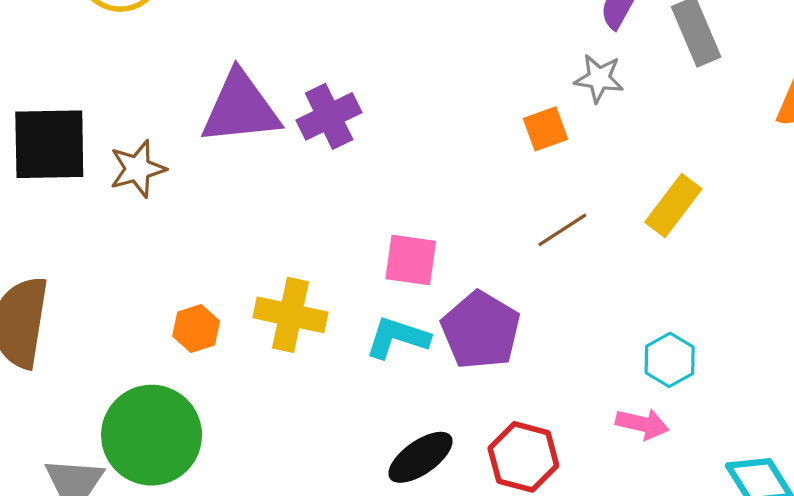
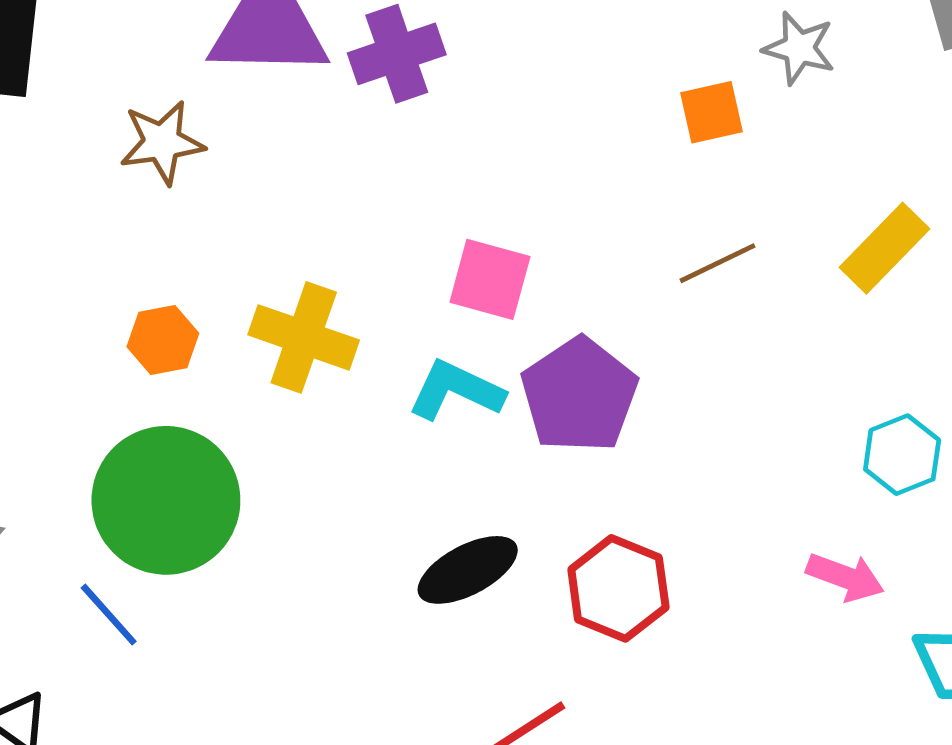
brown star: (138, 169) -> (162, 142), moved
cyan hexagon: (670, 360) -> (902, 455), moved
pink arrow: (642, 424) -> (845, 577), moved
green circle: (152, 435) -> (166, 500), moved

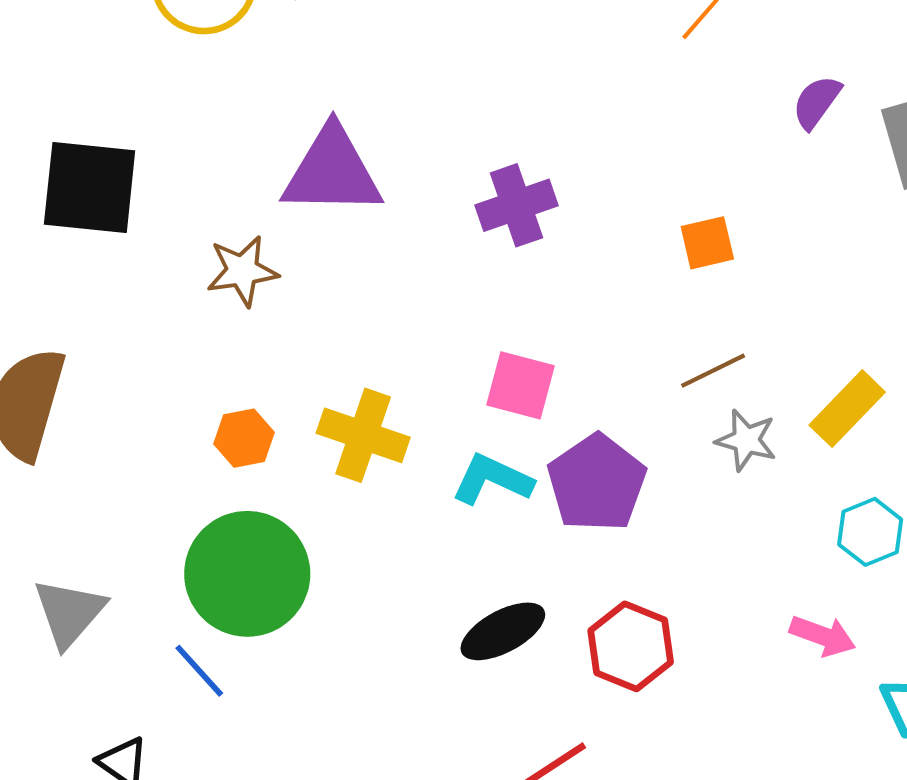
gray star: (799, 48) -> (746, 440), moved
purple cross: (397, 54) -> (516, 205), moved
yellow rectangle: (884, 248) -> (847, 409), moved

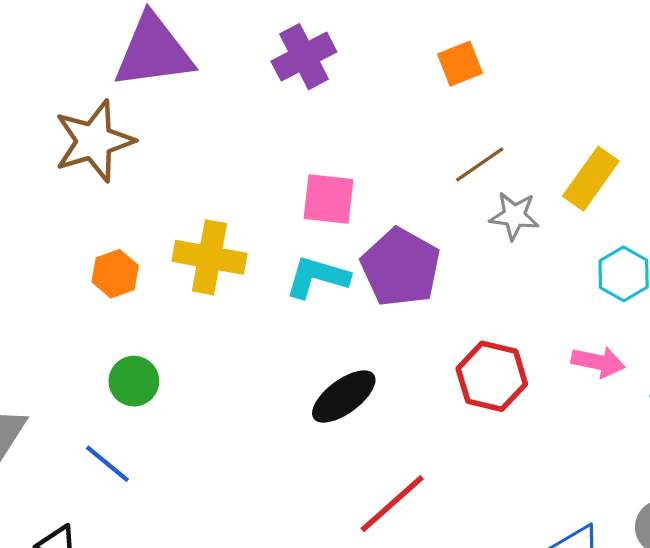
brown star: (242, 271) -> (94, 141), size x1.4
green circle: (247, 574) -> (134, 381), size x0.5
red hexagon: (631, 646) -> (492, 376), moved

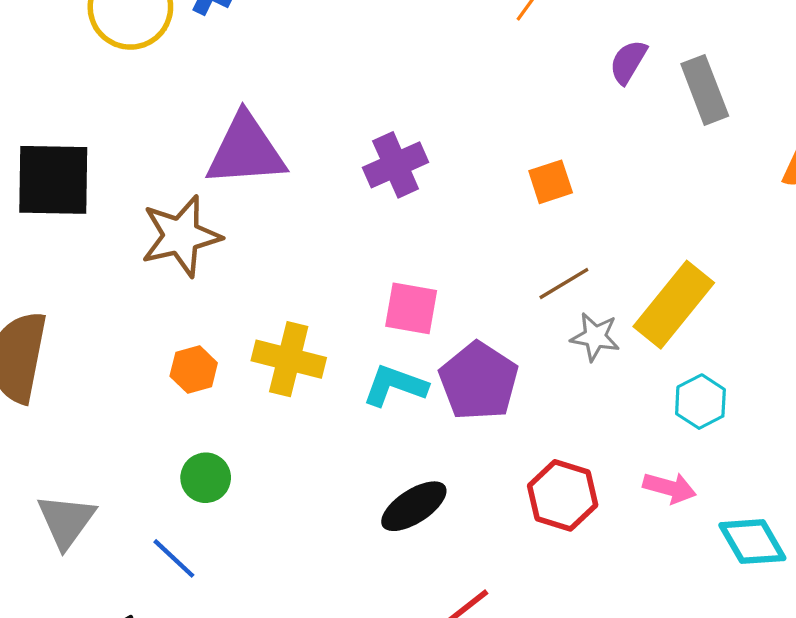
yellow rectangle: (591, 179) -> (674, 305), size x1.4

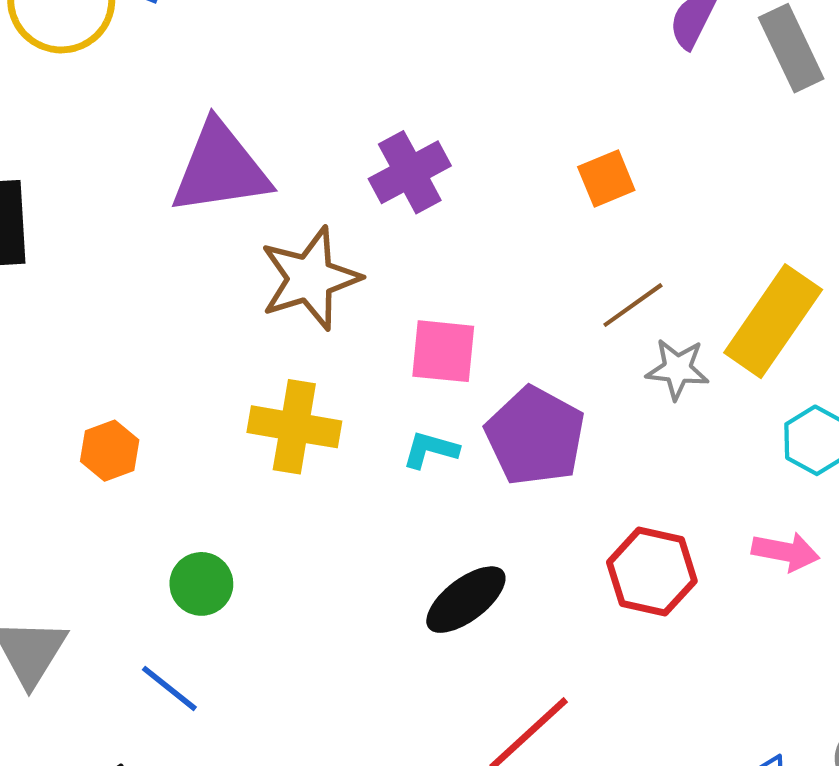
brown star: (181, 236) -> (310, 278), moved
orange hexagon: (194, 370) -> (110, 451), moved
cyan L-shape: (395, 386) -> (430, 450), size x0.7

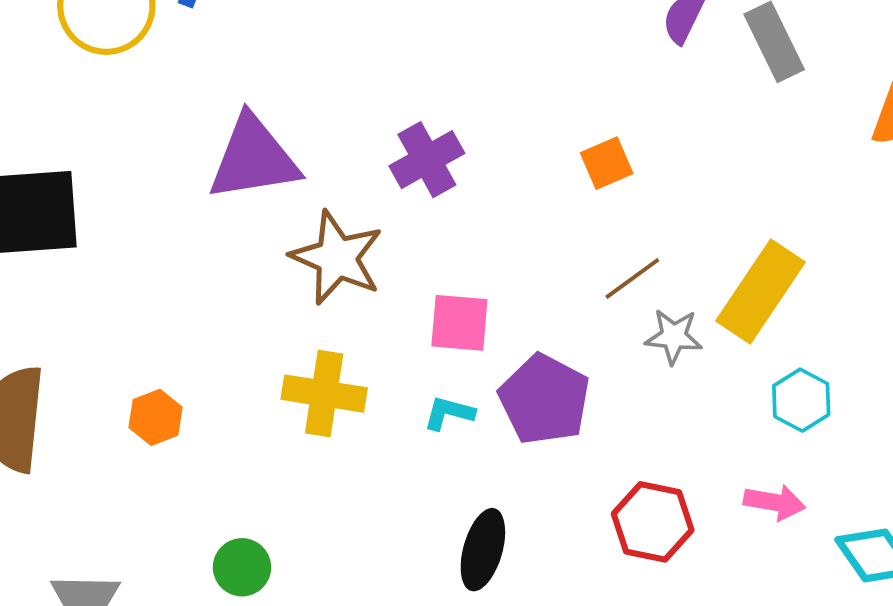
brown star: (310, 278) -> (337, 258), turned -30
green circle: (201, 584) -> (242, 567), moved
black ellipse: (466, 600) -> (483, 550), turned -36

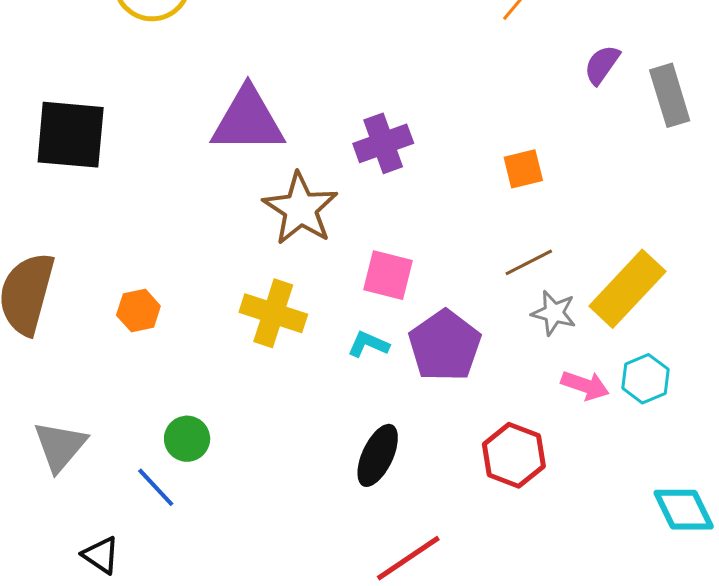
pink arrow: (775, 502) -> (585, 385), moved

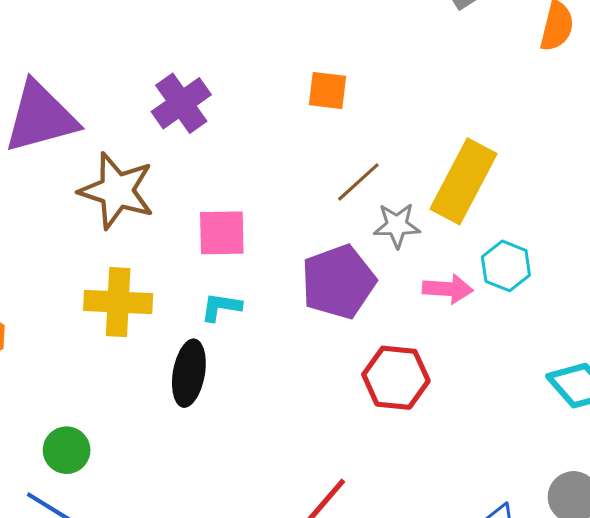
orange square: (523, 169) -> (327, 90), turned 36
purple pentagon: (445, 346) -> (338, 282), moved, turned 30
black ellipse: (378, 455) -> (189, 373), moved

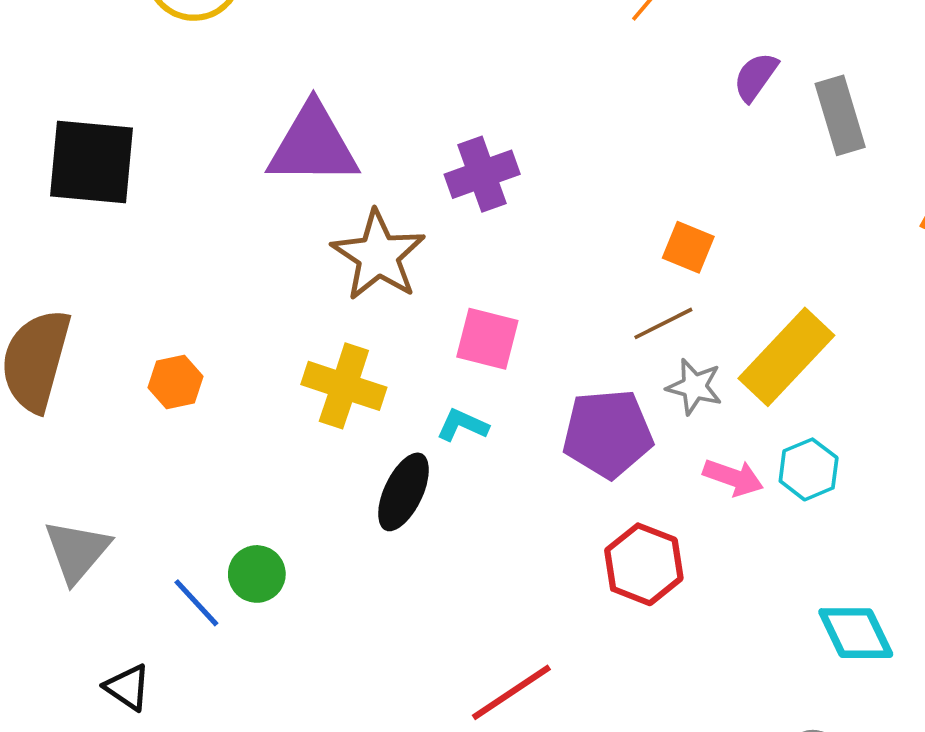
orange square: (327, 90) -> (688, 247), moved
green circle: (67, 450) -> (257, 574), moved

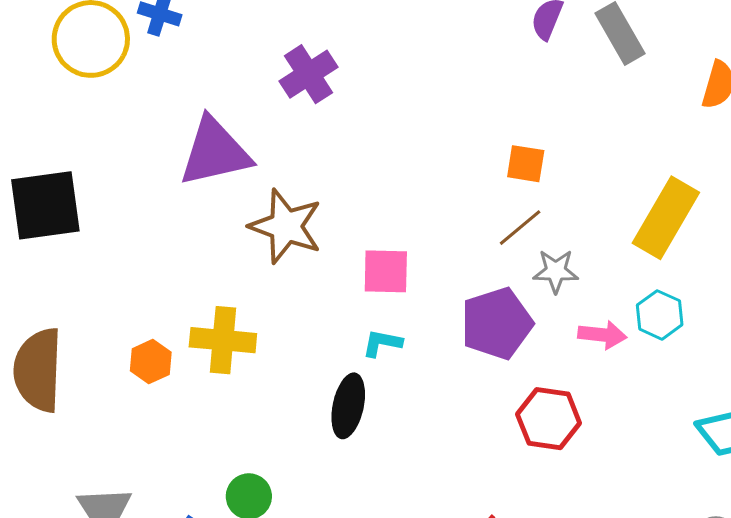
purple cross: (482, 174) -> (308, 74), moved
yellow rectangle: (786, 357) -> (666, 218), moved
yellow cross: (344, 386) -> (223, 340), moved

